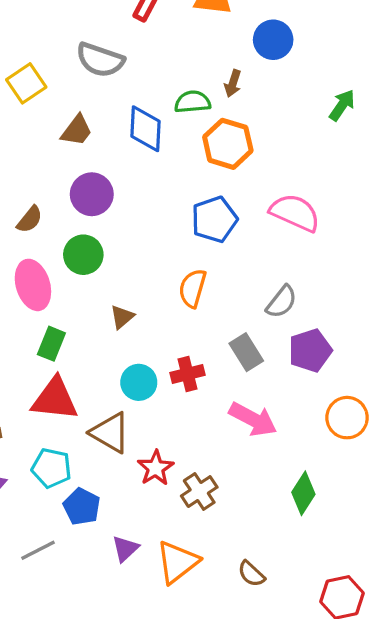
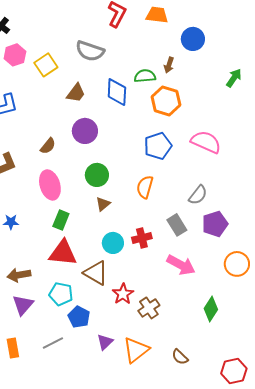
green circle: (83, 255) -> (97, 175), moved

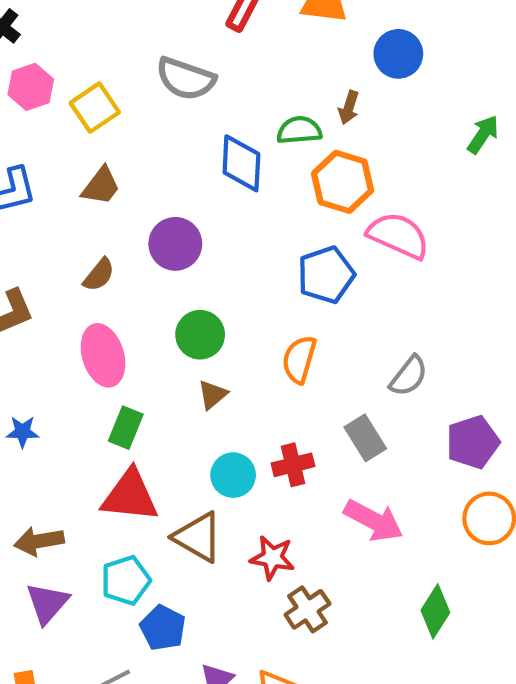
brown trapezoid: (76, 93) -> (101, 186), moved
pink semicircle: (206, 142) -> (398, 236), moved
purple pentagon: (215, 224) -> (473, 442), moved
cyan pentagon: (61, 294) -> (126, 580), turned -30
red star: (123, 294) -> (272, 558), moved, turned -30

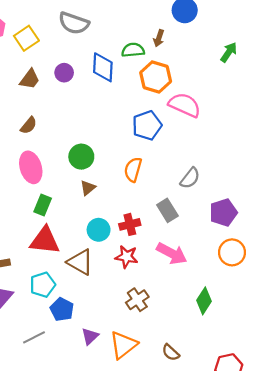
purple circle: (175, 244) -> (64, 73), moved, size x0.7
red star: (272, 558) -> (127, 257), moved

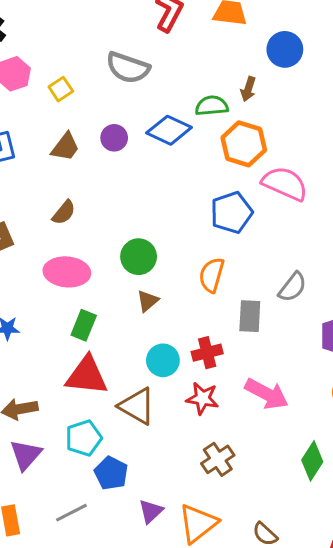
yellow square: (26, 38) -> (61, 89), size x0.7
blue diamond: (103, 67) -> (169, 130), turned -68
pink ellipse: (31, 167) -> (67, 272), turned -68
gray rectangle: (167, 210) -> (250, 316), moved, turned 35

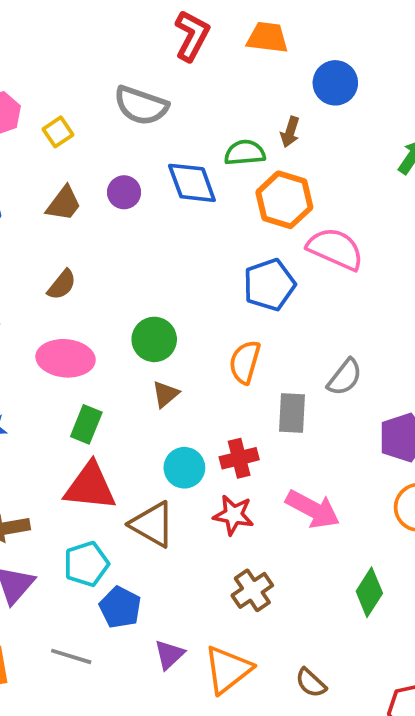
blue diamond: (169, 130) -> (192, 183), turned 45
gray line: (71, 513) -> (71, 656), turned 44

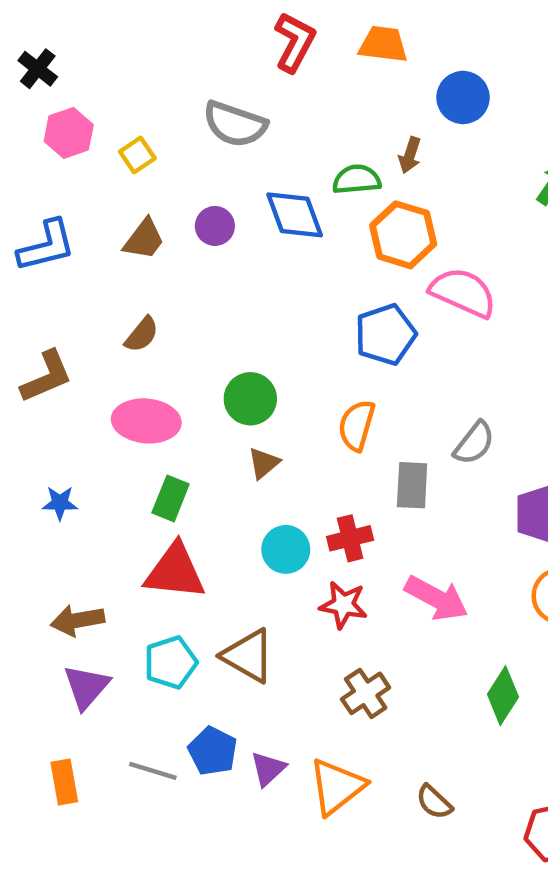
brown triangle: (152, 524) -> (248, 656), moved
blue pentagon: (120, 607) -> (213, 751), moved

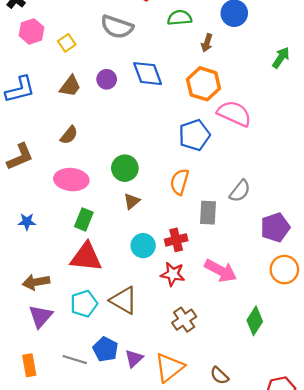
green semicircle: (357, 179) -> (180, 18), moved

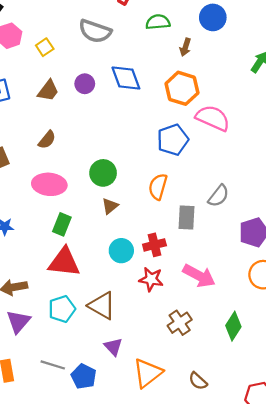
brown cross: (184, 320) -> (180, 323), moved
blue pentagon: (105, 349) -> (84, 376), moved
purple triangle: (134, 358) -> (113, 347), moved, turned -30

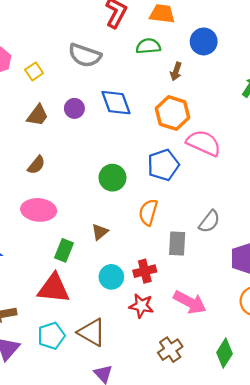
green circle: (103, 173) -> (112, 178), moved
green rectangle: (62, 224) -> (64, 250), moved

